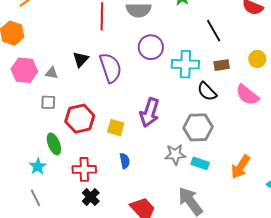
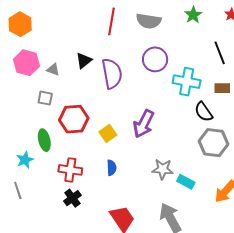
gray hexagon: (198, 127) -> (214, 143), moved
yellow square: (116, 128) -> (108, 133), turned 30

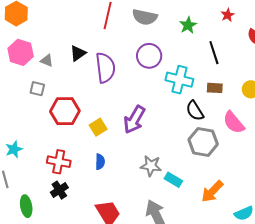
green star: (193, 15) -> (188, 25), moved
green ellipse: (44, 140) -> (26, 206), moved

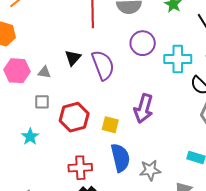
yellow square: (98, 127) -> (110, 125), turned -30
cyan star: (14, 149) -> (30, 137), moved
blue semicircle: (100, 162) -> (120, 158), size x1.8
gray star: (151, 166) -> (150, 170), moved

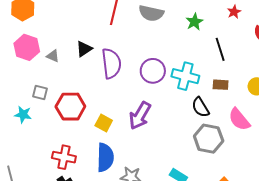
purple circle: (143, 43) -> (153, 71), moved
gray square: (42, 102) -> (40, 93), moved
cyan star: (30, 137) -> (23, 115), turned 30

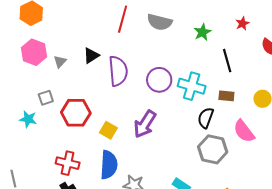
gray triangle: (53, 56) -> (60, 62), turned 48
gray square: (40, 93) -> (46, 98), turned -35
black semicircle: (200, 107) -> (206, 118), turned 50

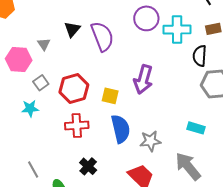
pink hexagon: (34, 52) -> (19, 59), moved
purple circle: (159, 80) -> (146, 18), moved
red cross: (68, 163) -> (77, 125), moved

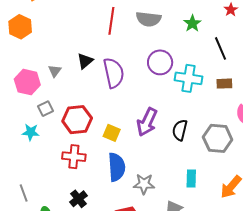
black semicircle: (200, 56) -> (180, 130), moved
cyan rectangle: (196, 128) -> (191, 179), turned 66

